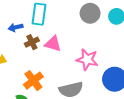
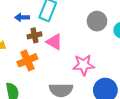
pink star: (87, 60) -> (84, 65), turned -30
orange cross: (33, 81) -> (27, 60), moved

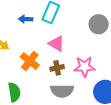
brown cross: (34, 35) -> (57, 68), moved
orange cross: (27, 60) -> (30, 61), turned -30

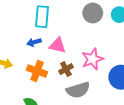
blue arrow: (26, 19) -> (34, 42), moved

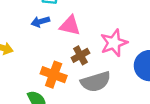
orange cross: (37, 71) -> (54, 75), moved

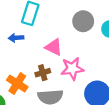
pink triangle: (70, 26) -> (54, 47), moved

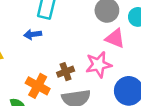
pink triangle: (54, 47) -> (115, 38), moved

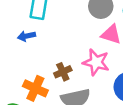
pink star: (99, 65) -> (96, 62), turned 30

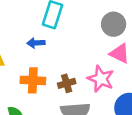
orange cross: (35, 88) -> (33, 80), moved, turned -30

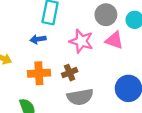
pink star: (101, 79) -> (81, 41), moved

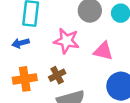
pink triangle: (114, 40) -> (103, 51), moved

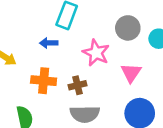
pink triangle: (103, 51) -> (131, 73), turned 35

